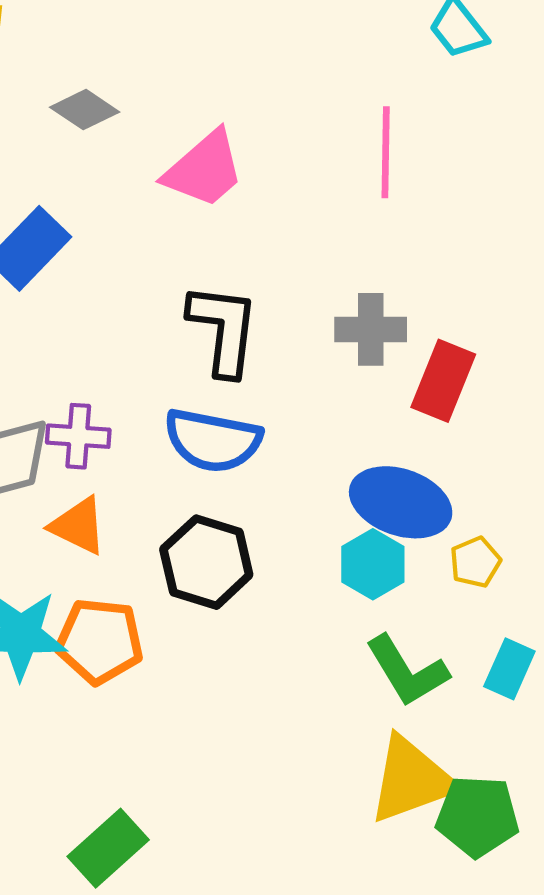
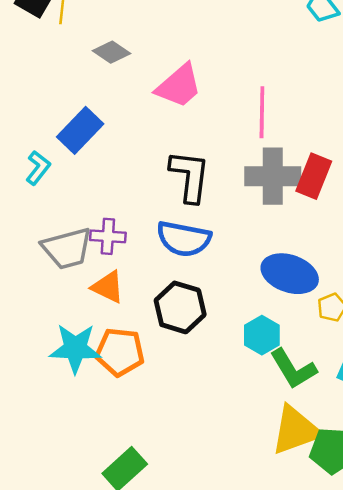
pink line: (386, 152) -> (262, 112), moved
gray cross: (371, 329) -> (273, 176), size x1.4
red rectangle: (443, 381) -> (314, 176), moved
cyan hexagon: (373, 564) -> (262, 335), moved

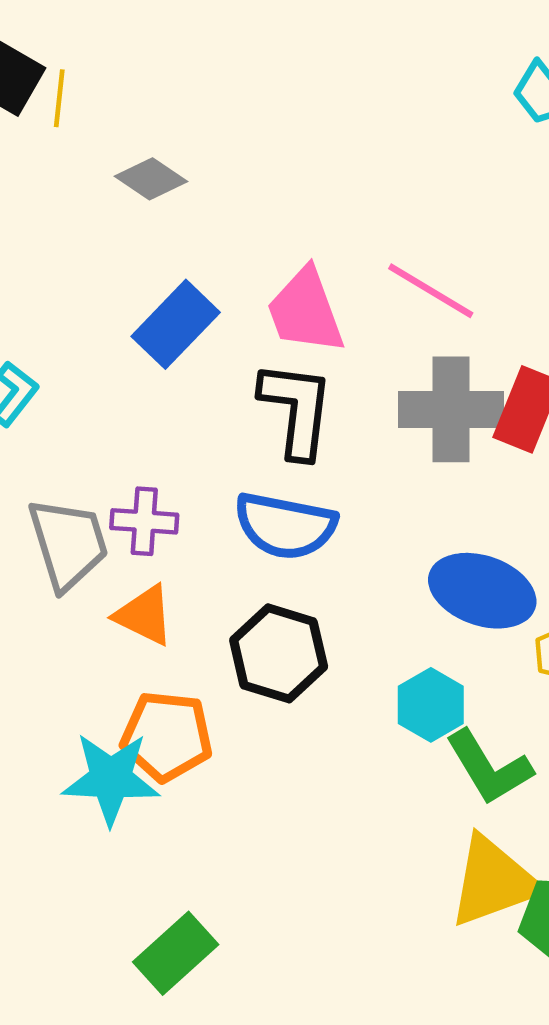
pink trapezoid: (179, 86) -> (305, 311), moved, turned 111
pink line: (262, 112) -> (431, 291), turned -60
blue rectangle: (80, 130) -> (176, 324), moved
gray trapezoid: (67, 248) -> (68, 544), turned -92
cyan star: (75, 348) -> (111, 779), moved

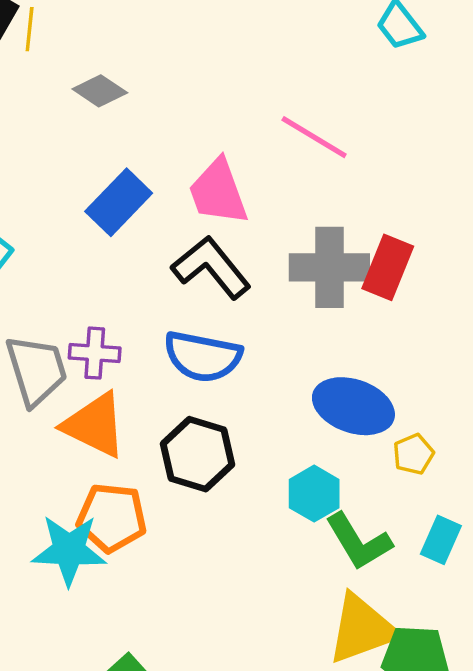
pink line: (431, 291) -> (314, 137), moved
black L-shape: (296, 409) -> (211, 267), turned -46
orange triangle: (144, 615) -> (95, 425), size x1.4

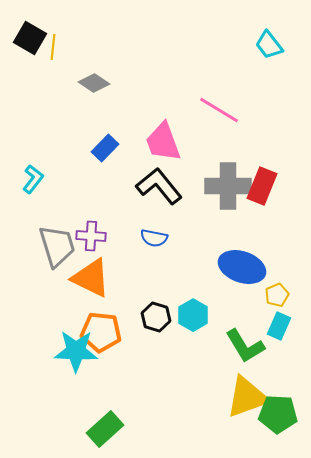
blue rectangle: (119, 202) -> (105, 148), size x0.7
blue semicircle: (203, 356) -> (154, 238), size x0.6
black hexagon: (197, 454) -> (156, 317), moved, size x0.7
cyan hexagon: (314, 494) -> (193, 315), moved
cyan rectangle: (441, 540) -> (279, 326), moved

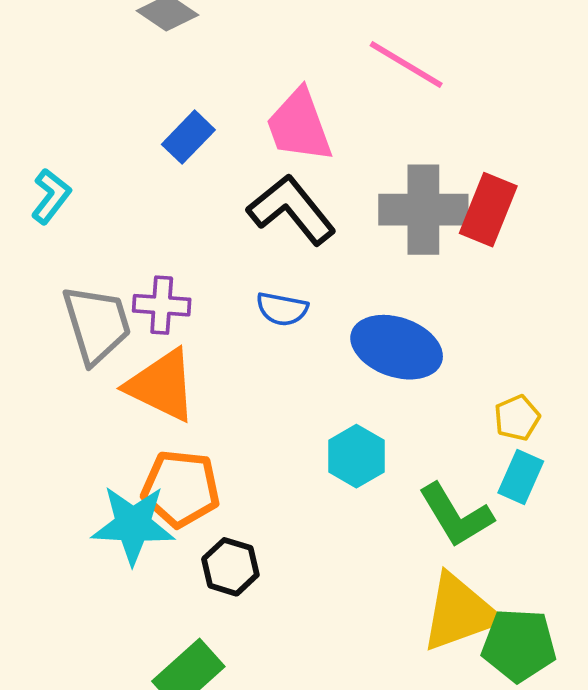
blue ellipse: (242, 267) -> (397, 347), moved
black hexagon: (156, 317) -> (230, 567), moved

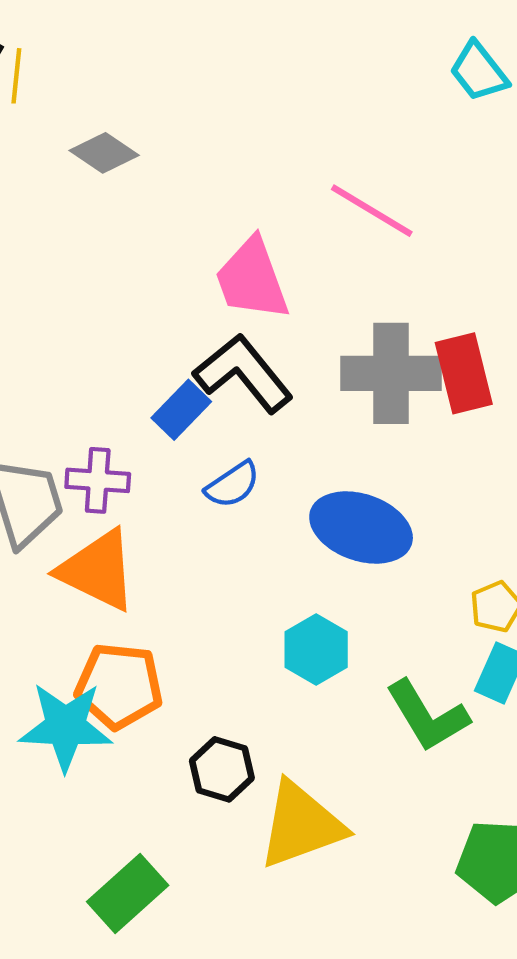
blue rectangle: (188, 137) -> (181, 410), moved
red rectangle: (488, 210) -> (464, 373), turned -36
blue semicircle: (282, 309) -> (233, 485), turned -45
black hexagon: (230, 567) -> (222, 769), moved
yellow triangle: (460, 613) -> (301, 825), moved

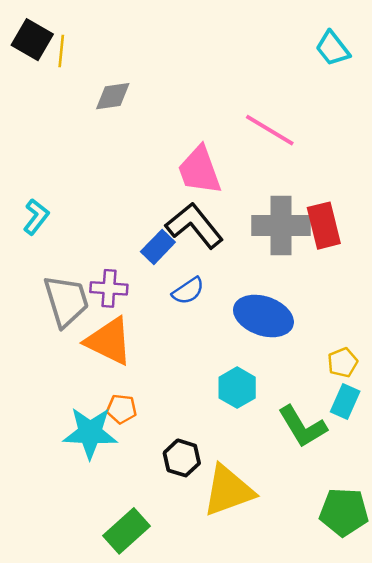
gray diamond: (104, 153) -> (113, 96), turned -42
orange pentagon: (119, 686) -> (122, 409), size x0.6

